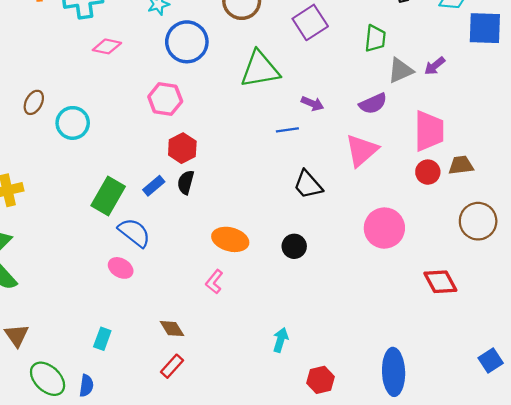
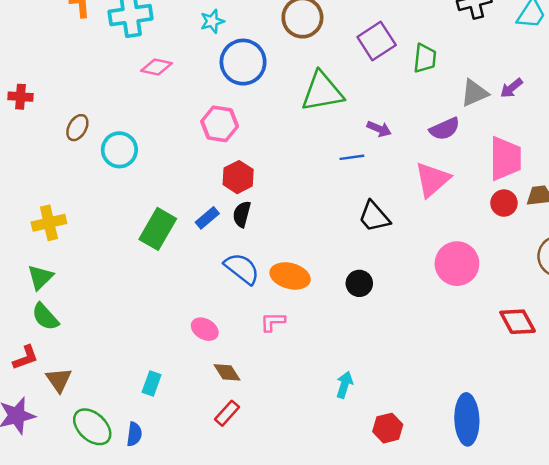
green trapezoid: (375, 38) -> (425, 58), moved
blue semicircle: (134, 233) -> (242, 269), moved
pink ellipse: (121, 268) -> (205, 329), moved
pink L-shape: (214, 282) -> (273, 322), turned 50

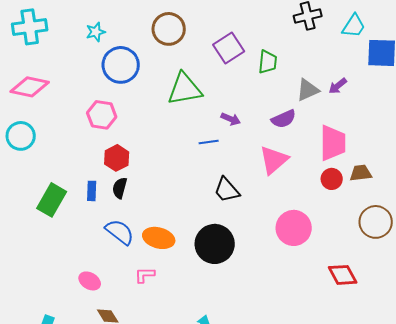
pink diamond: (157, 67) -> (30, 87), moved, size x1.5
blue rectangle: (207, 218) -> (92, 191), turned -48
black circle: (359, 283) -> (215, 244), size x1.8

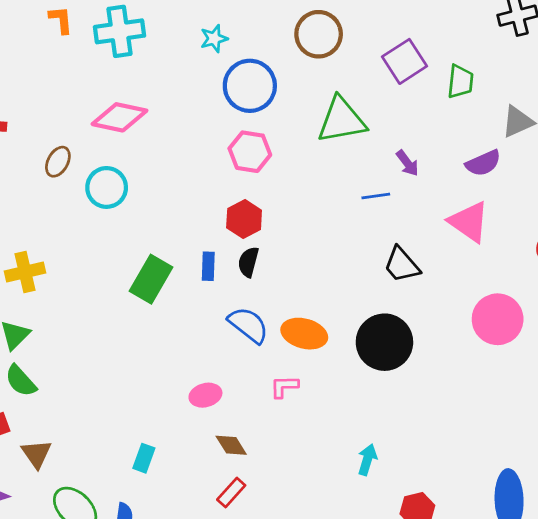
pink hexagon: (102, 115) -> (250, 152), moved
purple arrow: (231, 119) -> (407, 163), turned 30
pink triangle: (274, 160) -> (469, 222), turned -44
pink ellipse: (90, 281) -> (205, 395), turned -45

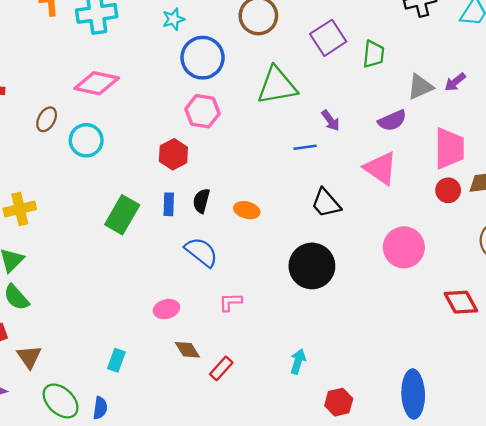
red hexagon: (244, 219) -> (173, 154), moved
orange ellipse: (304, 334) -> (247, 210), moved, size x0.7
red rectangle: (231, 493) -> (221, 368), moved

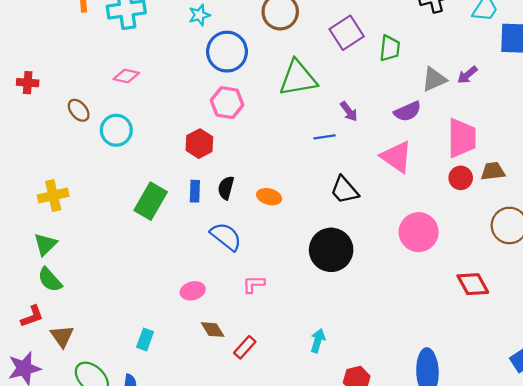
pink diamond: (97, 83) -> (126, 76), size x0.6
brown ellipse: (47, 119) -> (79, 110), turned -70

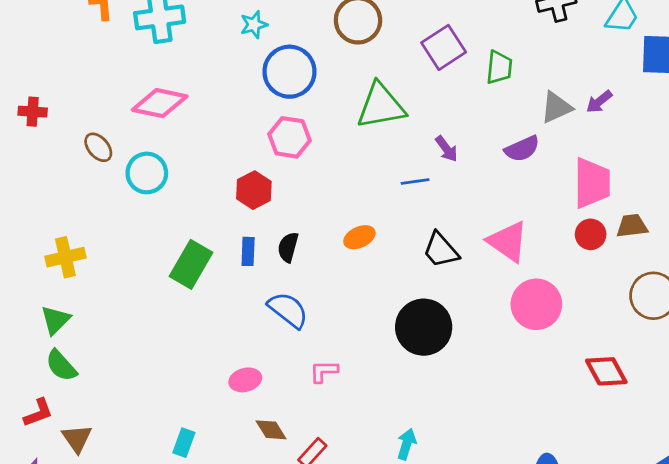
pink diamond: (126, 76) -> (160, 103), size x1.6
pink triangle: (396, 157) -> (508, 241), moved
orange ellipse: (269, 197) -> (359, 237), moved, turned -40

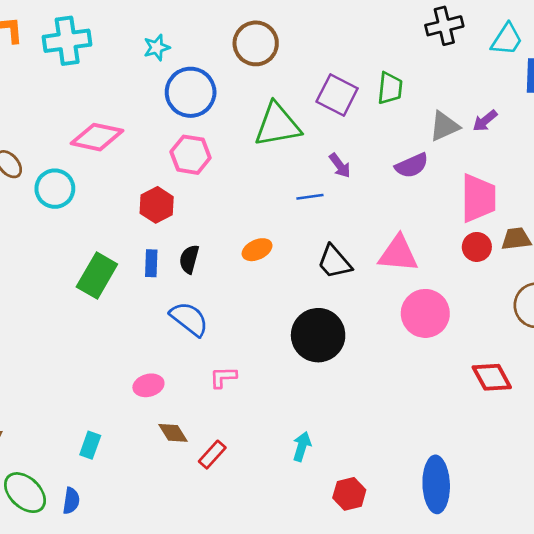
purple square: (444, 47) -> (337, 95), moved, turned -30
pink diamond: (160, 103) -> (97, 137), moved
pink triangle: (508, 241) -> (398, 254), turned -30

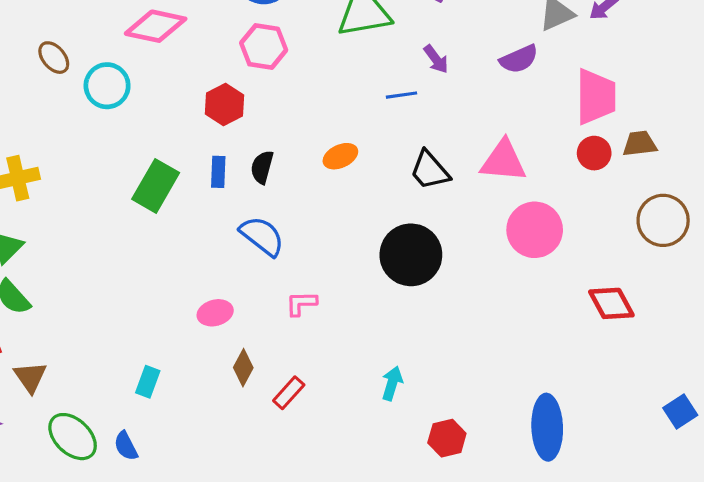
brown diamond: (173, 433) -> (243, 368), turned 60
blue semicircle: (71, 501) -> (126, 446), turned 145

